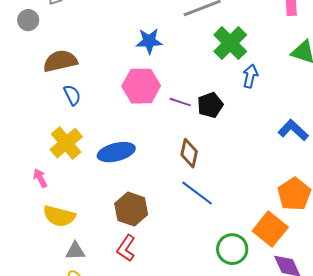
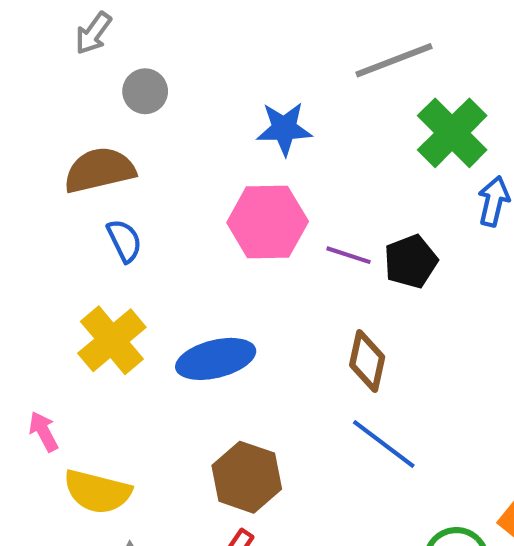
gray circle: (28, 20) -> (145, 91), moved
pink arrow: (40, 178) -> (43, 432), moved

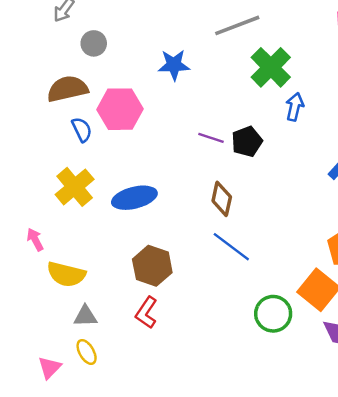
pink hexagon: (268, 222) -> (120, 109), moved

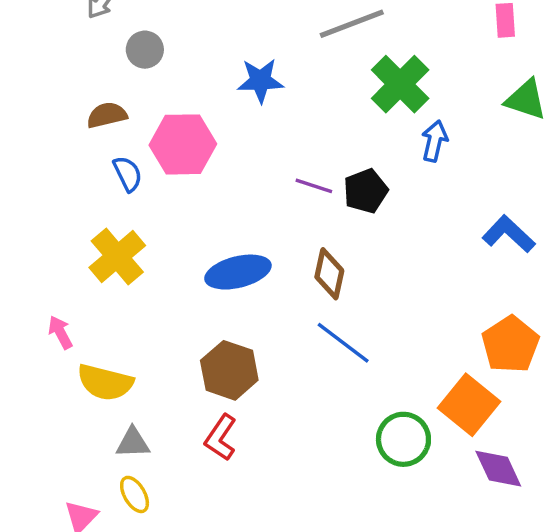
brown semicircle: (67, 89) -> (107, 115), size x0.7
blue ellipse: (134, 198) -> (238, 272), moved

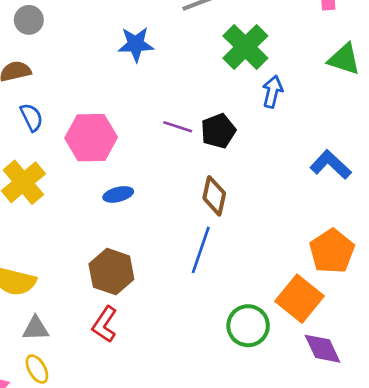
gray circle: (145, 50) -> (29, 20), moved
pink hexagon: (183, 144) -> (91, 138), moved
blue ellipse: (238, 272) -> (118, 194), size x0.6
brown diamond: (329, 274) -> (214, 196), moved
blue line: (343, 343) -> (201, 250), turned 72

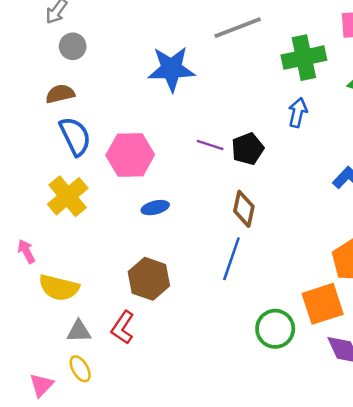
blue star: (136, 44) -> (171, 69), size x1.4
green cross: (245, 47) -> (304, 58), moved, turned 33
blue semicircle: (32, 117) -> (75, 136), size x1.5
orange square: (299, 299) -> (323, 304), turned 33
red L-shape: (105, 324) -> (123, 328), moved

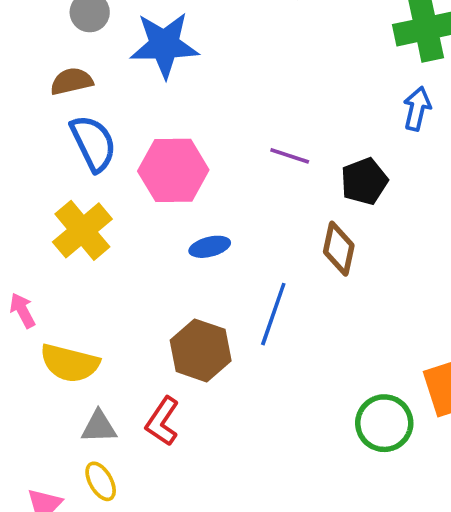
blue star: (171, 69) -> (164, 45), moved
black pentagon: (248, 149) -> (364, 181), moved
blue line: (231, 259) -> (273, 314), moved

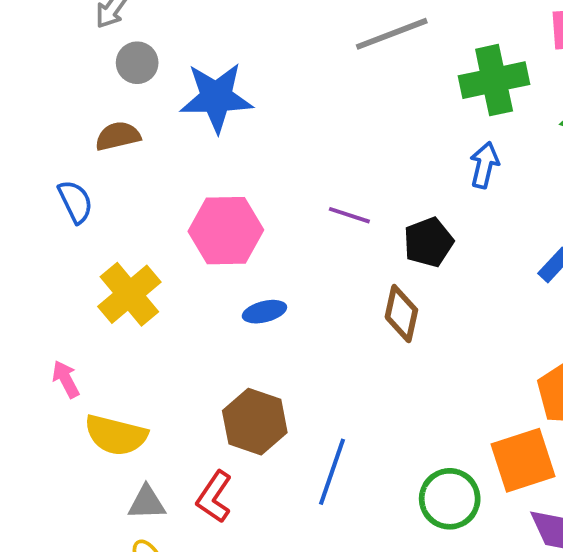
blue semicircle: (93, 143) -> (75, 202), moved, size x0.7
blue line: (273, 314) -> (332, 472), moved

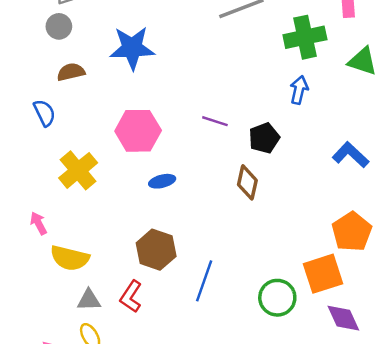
gray circle: (137, 63) -> (59, 26), moved

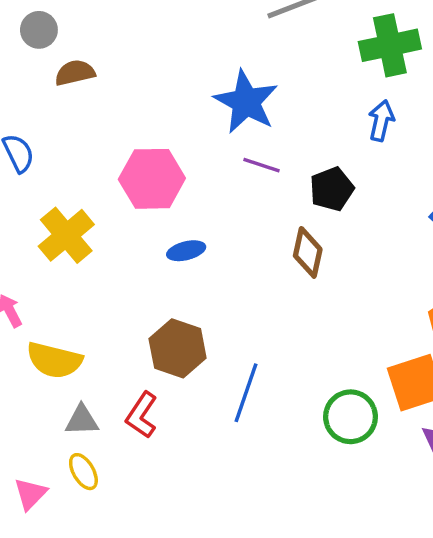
blue star: (132, 48) -> (246, 102), moved, turned 30
brown semicircle: (71, 72) -> (75, 73), moved

